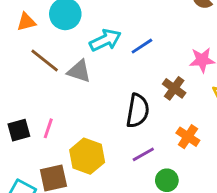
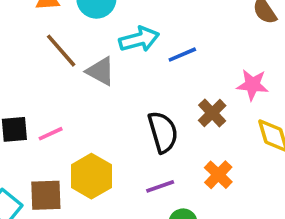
black semicircle: (138, 111) -> (163, 132), turned -36
pink line: (48, 128) -> (51, 134), turned 36

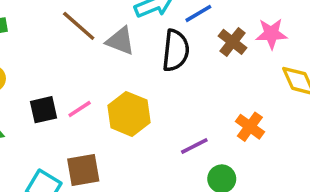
brown cross: (212, 113) -> (233, 42), moved
black semicircle: (163, 132) -> (176, 50), moved, turned 30
yellow hexagon: (91, 176) -> (129, 114), moved

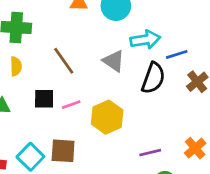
brown line: (79, 26) -> (64, 61), moved

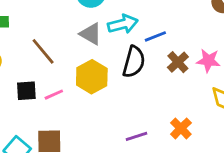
gray triangle: (114, 61) -> (91, 34), moved
yellow hexagon: (107, 117) -> (92, 77), moved

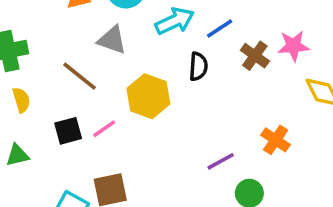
gray triangle: (91, 34) -> (112, 40), moved
black semicircle: (134, 62) -> (198, 66), size x0.7

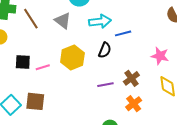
brown cross: (255, 56) -> (131, 78), moved
brown line: (80, 76) -> (31, 19), moved
purple line: (221, 161) -> (105, 85), moved

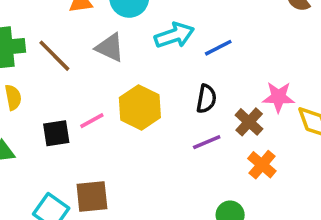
black semicircle: (105, 50) -> (206, 99), moved
pink star: (160, 56) -> (278, 97), moved
pink line: (43, 67) -> (92, 121), moved

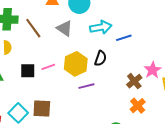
pink star: (278, 97) -> (153, 70), turned 30
black semicircle: (206, 99) -> (100, 58), moved
purple line: (207, 142) -> (86, 86), moved

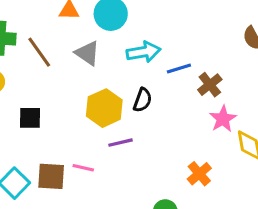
pink line: (48, 67) -> (83, 168), moved, turned 32
brown cross: (134, 81) -> (210, 85), moved

